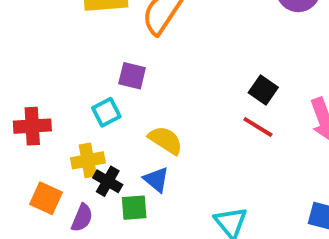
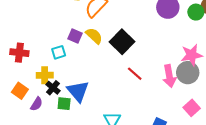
black square: (263, 90) -> (122, 42), moved, size x1.6
yellow semicircle: (166, 140) -> (94, 36), moved
blue triangle: (156, 180) -> (78, 91), size x1.6

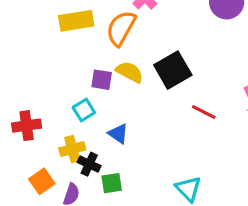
black square: (122, 42) -> (173, 70), turned 30
orange square: (20, 91) -> (42, 181), turned 35
blue triangle: (78, 91) -> (118, 134), moved, size x0.6

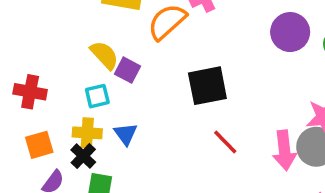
yellow semicircle: (130, 72) -> (104, 55), moved
yellow cross: (72, 149) -> (87, 133), moved
orange square: (42, 181) -> (39, 145), moved

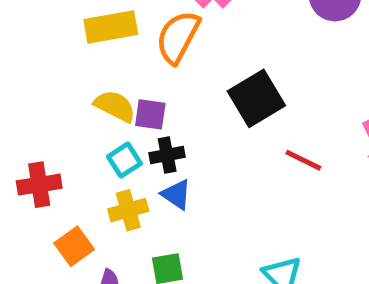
black cross: (83, 156) -> (167, 155), moved, turned -35

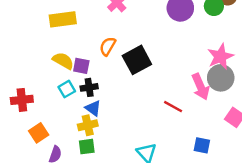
orange semicircle: (178, 37) -> (108, 46), moved, size x0.7
red line: (303, 160) -> (173, 107), moved
yellow cross: (128, 210) -> (88, 125), moved

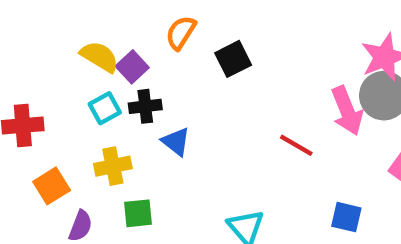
black square: (137, 60) -> (233, 59), size x0.7
purple square: (81, 66) -> (132, 67), turned 35
blue triangle: (93, 108) -> (176, 142), moved
yellow cross: (88, 125) -> (113, 166), moved

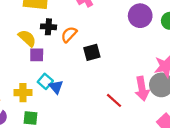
purple square: (132, 67) -> (37, 55), moved, turned 32
black cross: (145, 106) -> (48, 27), moved
cyan square: (105, 108) -> (45, 81), moved, turned -32

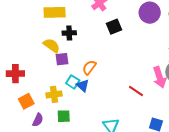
orange semicircle: (69, 34) -> (89, 67), moved
black square: (92, 52) -> (114, 27), moved

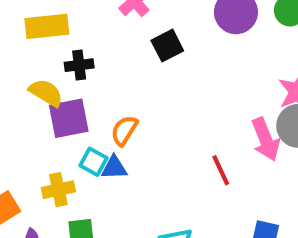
purple square: (62, 59) -> (69, 118), size x1.5
blue triangle: (83, 86) -> (114, 168), turned -40
red line: (136, 91) -> (221, 170), turned 35

